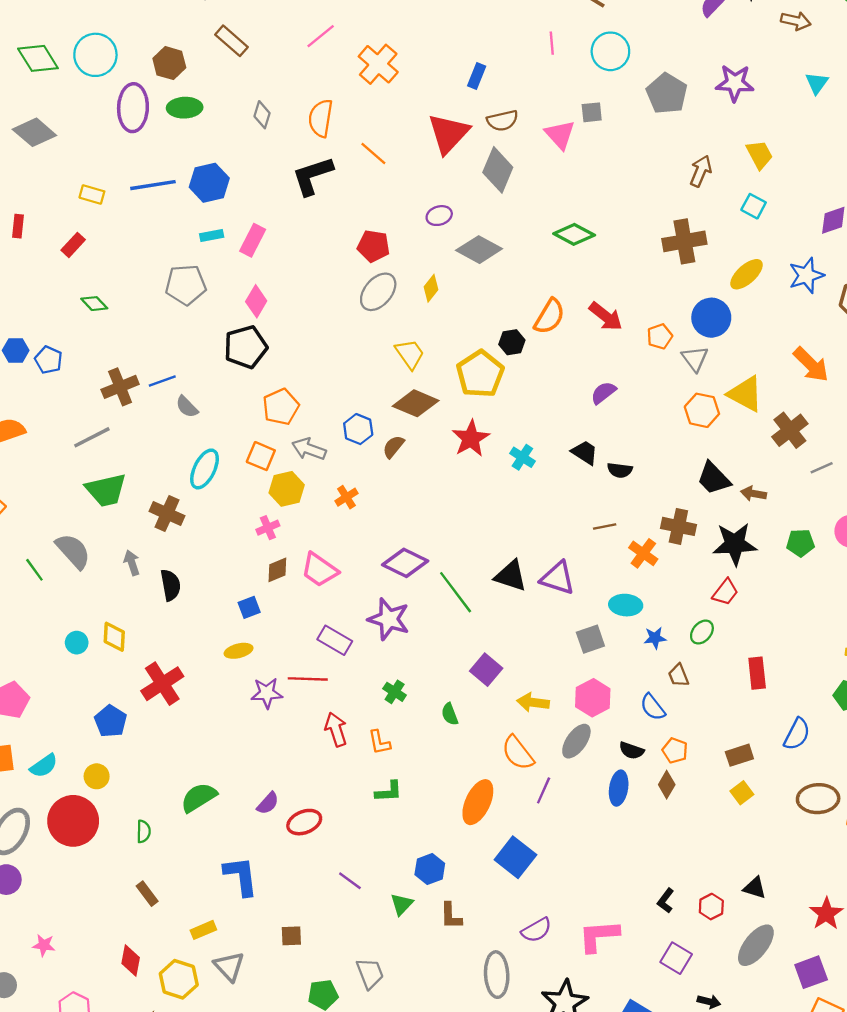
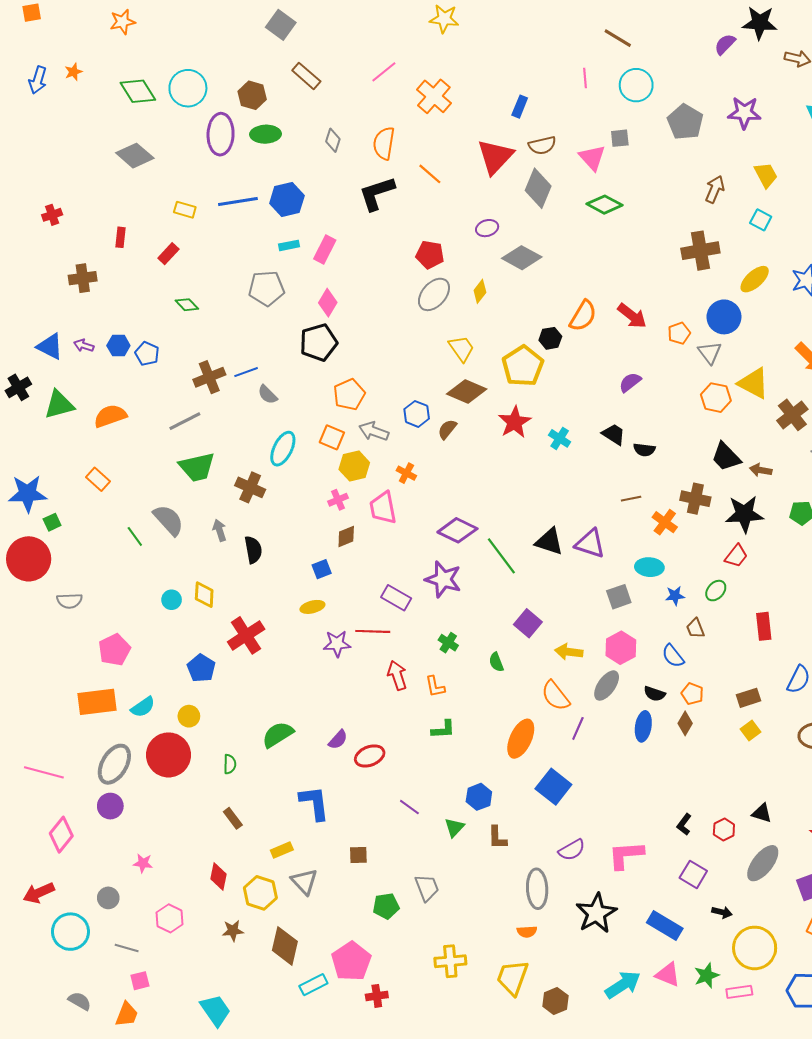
green diamond: (574, 234) -> (604, 205), moved
orange cross: (346, 497) -> (406, 473), turned -30
pink trapezoid: (319, 570) -> (383, 508), moved, turned 44

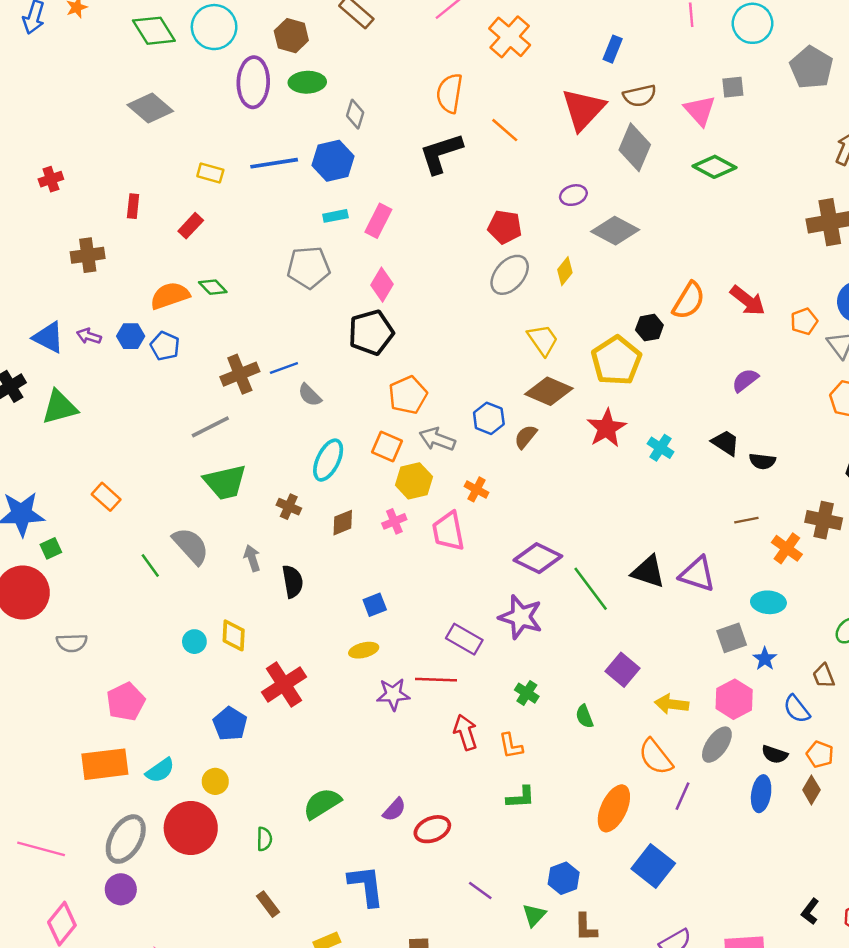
gray diamond: (333, 140) -> (355, 114), moved
orange semicircle: (110, 416) -> (170, 296), moved
brown cross: (250, 487) -> (289, 507), size x0.7
brown diamond: (346, 536) -> (343, 523), moved
blue star: (675, 596) -> (765, 659), moved, turned -30

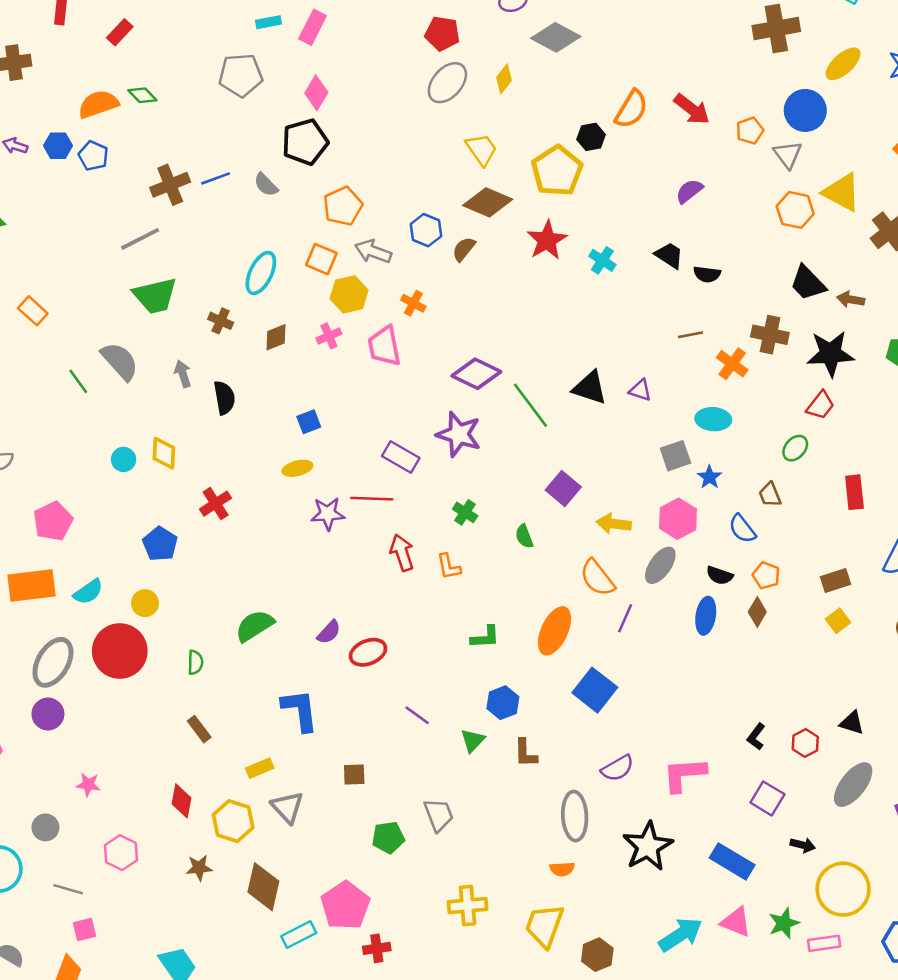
gray semicircle: (310, 395) -> (266, 185), moved
purple triangle: (697, 574) -> (640, 390), size x0.6
red cross: (284, 684) -> (216, 504), size x0.7
green L-shape: (521, 797) -> (485, 637), moved

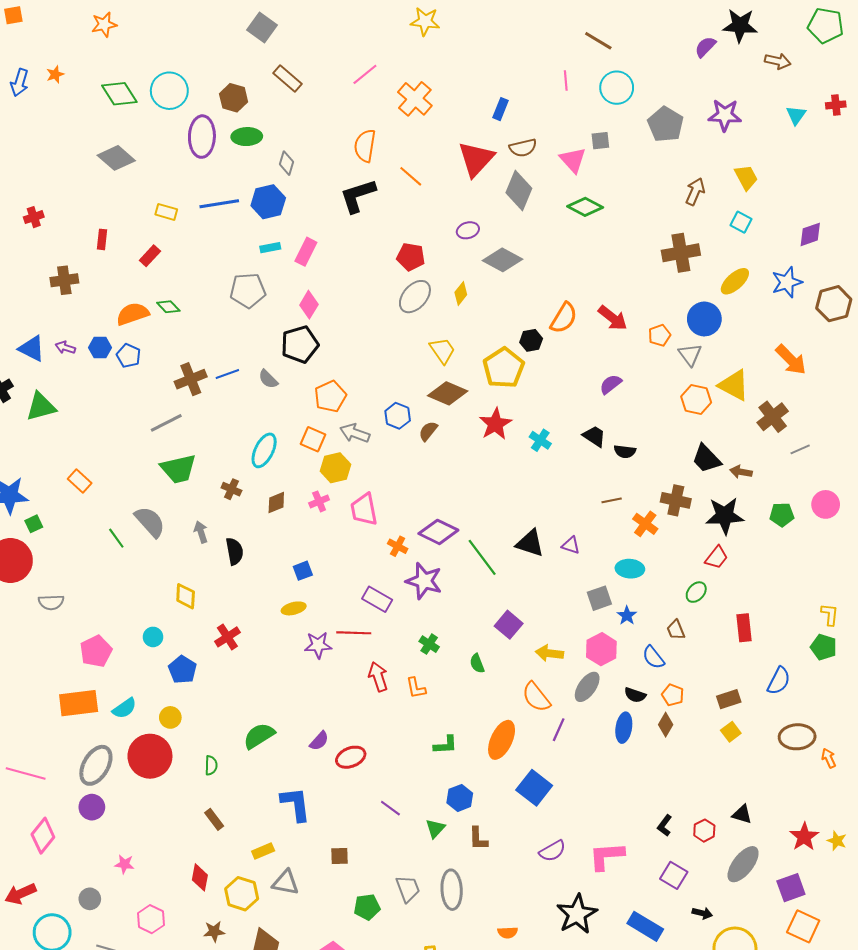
orange cross: (413, 303) -> (398, 546), moved
cyan circle: (124, 459) -> (153, 637), moved
gray triangle: (287, 807) -> (285, 883), turned -36
gray ellipse: (575, 816) -> (452, 890), moved

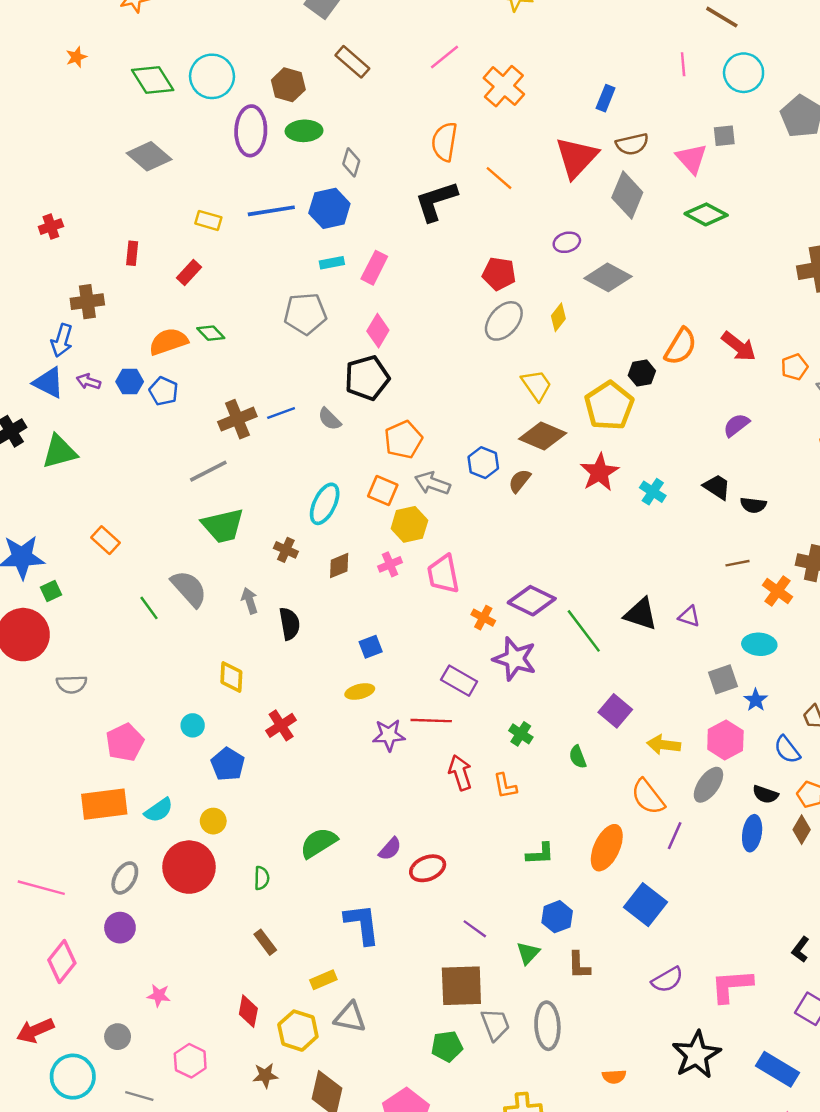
blue arrow: (19, 83) -> (62, 340), moved
gray ellipse: (96, 765) -> (125, 878), size x0.7
brown square: (339, 856) -> (461, 986), moved, size x2.0

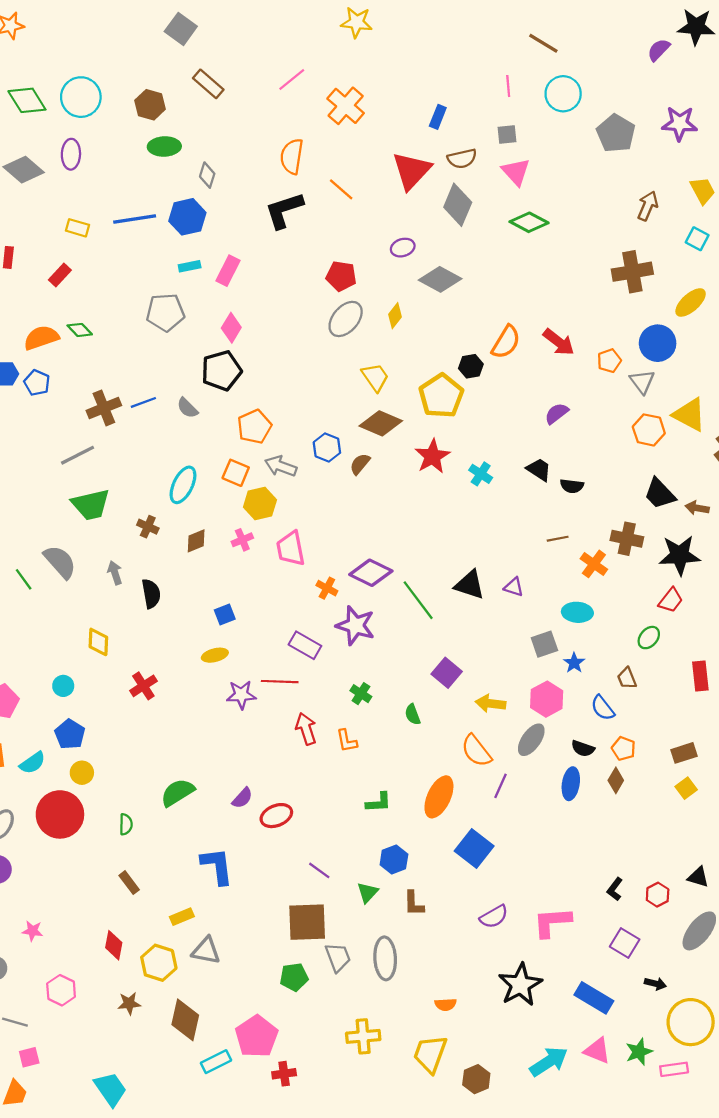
purple ellipse: (251, 131) -> (71, 154), moved, size x0.7
gray square: (724, 136) -> (507, 134), moved
blue pentagon: (228, 764) -> (70, 734), moved

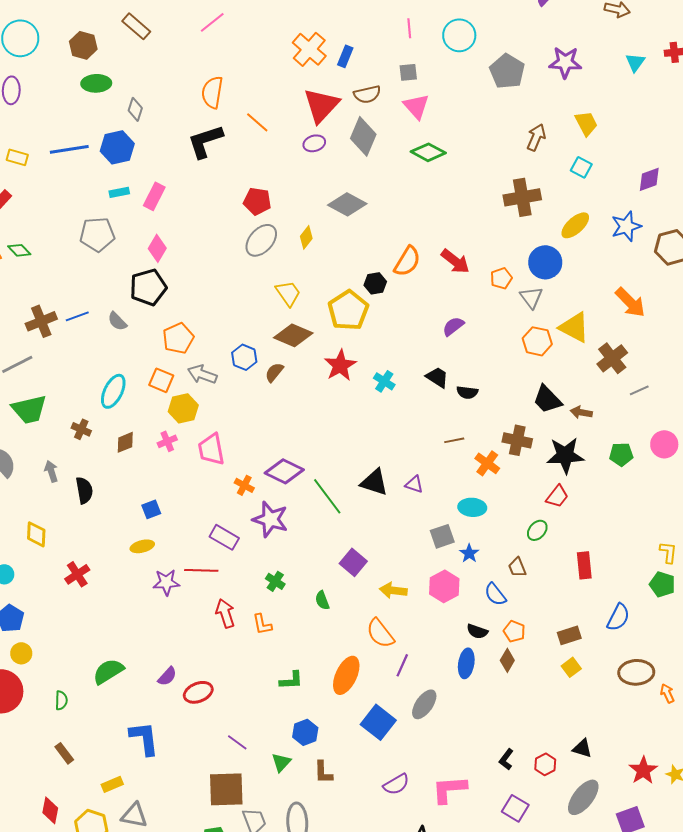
orange cross: (346, 106) -> (309, 49), moved
purple ellipse: (403, 248) -> (314, 143), moved
gray ellipse: (531, 740) -> (424, 704), moved

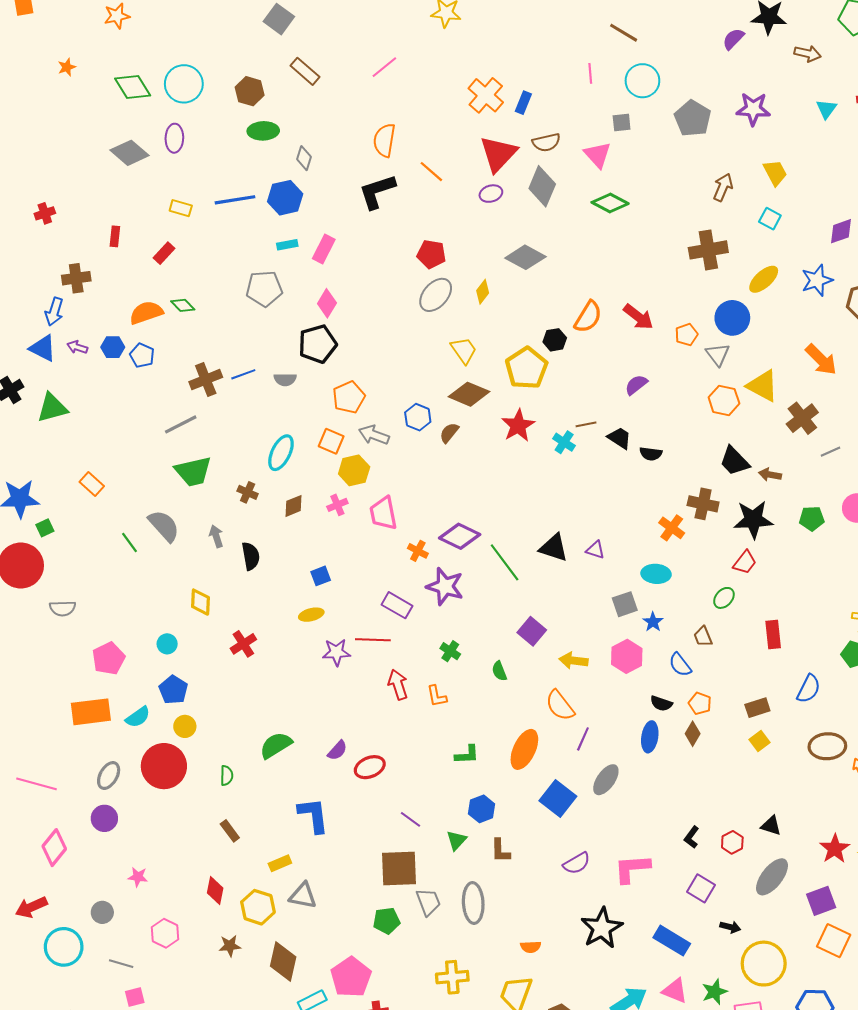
gray square: (408, 72) -> (622, 123), moved
gray semicircle: (117, 321) -> (285, 380), turned -45
brown line: (454, 440) -> (586, 424), moved

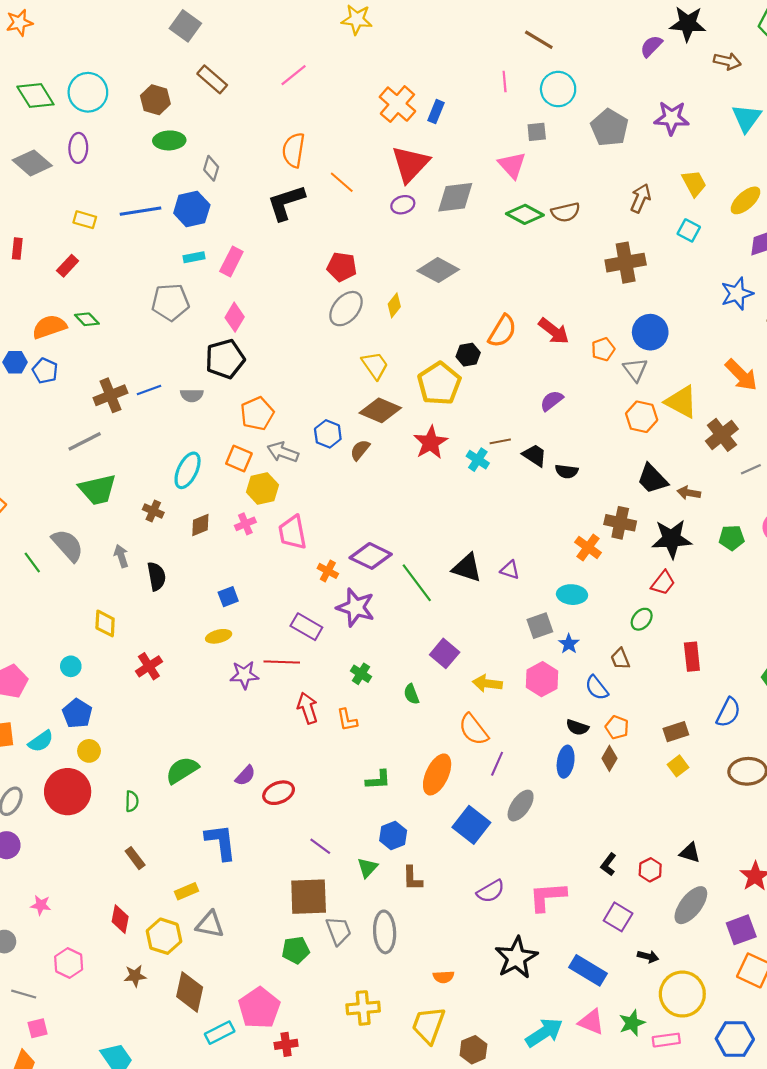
cyan triangle: (826, 109) -> (747, 118), size x1.4
brown semicircle: (546, 142) -> (566, 212), moved
gray diamond: (542, 186) -> (455, 197), turned 60
yellow ellipse: (764, 279) -> (746, 200), moved

